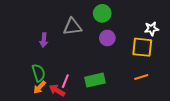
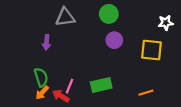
gray triangle: (72, 27) -> (65, 17), moved
white star: (151, 29) -> (166, 23), moved
orange line: (141, 77) -> (146, 93), moved

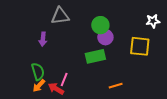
green circle: (109, 14) -> (100, 25), moved
green rectangle: (101, 85) -> (95, 56), moved
orange line: (146, 93) -> (116, 86), moved

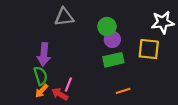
white star: (153, 21) -> (163, 22), size x1.5
purple arrow: (43, 39) -> (44, 54), moved, size x1.5
green rectangle: (95, 56) -> (113, 60), moved

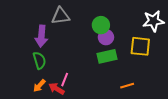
purple arrow: (44, 54) -> (41, 36), moved
green semicircle: (41, 76) -> (39, 60), moved
orange line: (123, 91) -> (127, 86), moved

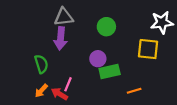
purple arrow: (41, 36) -> (61, 38), moved
purple circle: (106, 37) -> (98, 59), moved
green rectangle: (107, 56) -> (110, 71), moved

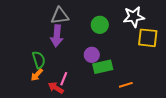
white star: (162, 22) -> (134, 17), moved
yellow square: (148, 49) -> (148, 38), moved
orange arrow: (41, 91) -> (37, 75), moved

